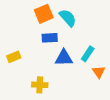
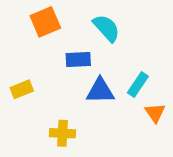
orange square: (44, 14) -> (45, 22), moved

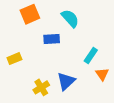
blue triangle: (100, 91) -> (66, 81), moved, turned -42
yellow cross: (63, 133) -> (41, 87), turned -35

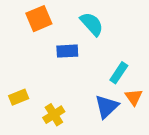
yellow rectangle: (14, 59) -> (19, 97), moved
blue triangle: (66, 81) -> (107, 107), moved

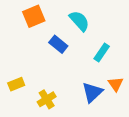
blue rectangle: (67, 51) -> (58, 44), turned 42
cyan rectangle: (119, 73) -> (102, 52), moved

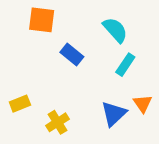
orange square: (34, 16) -> (42, 20), turned 30
cyan semicircle: (79, 21) -> (115, 30), moved

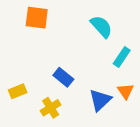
blue rectangle: (72, 54) -> (63, 77), moved
cyan rectangle: (125, 65) -> (122, 57), moved

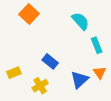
orange square: (37, 18) -> (29, 14), turned 36
cyan rectangle: (122, 57) -> (97, 45), turned -56

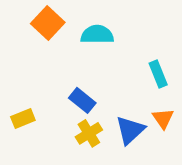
cyan semicircle: (80, 21) -> (97, 34), moved, turned -48
yellow cross: (40, 86) -> (89, 133), moved

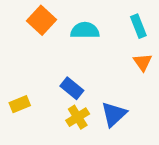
cyan rectangle: (158, 74) -> (138, 26), moved
orange triangle: (163, 119) -> (143, 62), moved

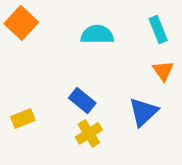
orange square: (42, 20) -> (21, 23), moved
blue triangle: (114, 114) -> (143, 112), moved

